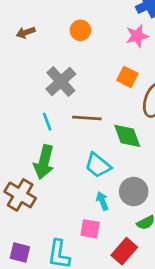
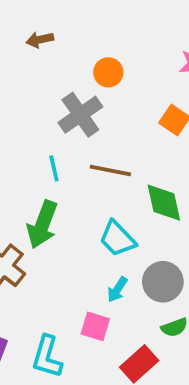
orange circle: (80, 30) -> (108, 72), moved
cyan arrow: (102, 201) -> (117, 290), turned -132

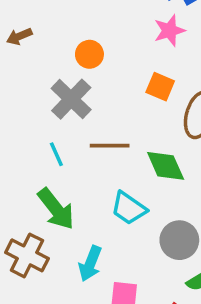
green arrow: (42, 225) -> (56, 209), turned -48
cyan arrow: (117, 290) -> (90, 264), moved, size x1.4

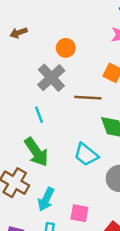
brown line: (110, 146) -> (88, 98), moved
cyan arrow: (90, 264) -> (46, 199), moved

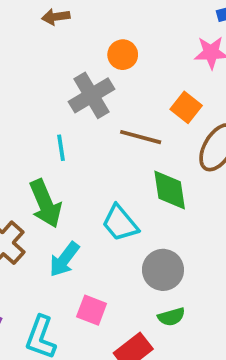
cyan arrow: (46, 199) -> (64, 259), moved

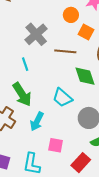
orange circle: (123, 55) -> (71, 15), moved

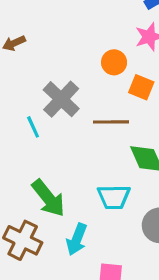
cyan line: (25, 64) -> (33, 127), moved
cyan trapezoid: (62, 98) -> (114, 197), turned -35

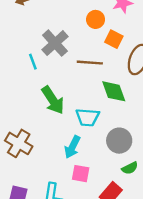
green arrow: (48, 198) -> (53, 100), moved
cyan arrow: (77, 239) -> (72, 147), moved

